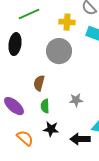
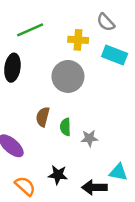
green semicircle: (45, 106) -> (65, 127), moved

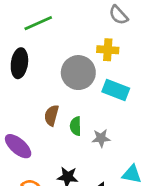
yellow cross: (78, 40) -> (108, 50), moved
cyan rectangle: (115, 55) -> (116, 90), moved

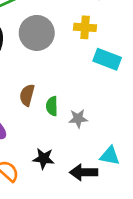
gray circle: (78, 73) -> (37, 33), moved
cyan rectangle: (116, 90) -> (107, 59), moved

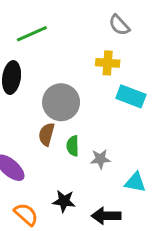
gray circle: (37, 33) -> (61, 102), moved
cyan triangle: (110, 156) -> (135, 182), moved

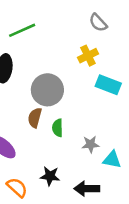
yellow cross: (108, 63) -> (88, 56), turned -30
gray star: (100, 159) -> (91, 144), moved

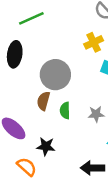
gray star: (91, 144) -> (96, 114), moved
black star: (50, 176) -> (46, 146), moved

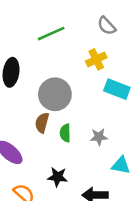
green line: (31, 18) -> (51, 34), moved
black star: (46, 146) -> (58, 177), moved

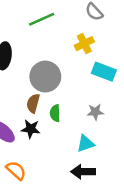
gray star: (99, 137) -> (95, 112), moved
cyan triangle: (121, 165) -> (86, 144), moved, turned -30
black star: (58, 177) -> (31, 129), moved

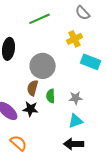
gray star: (95, 112) -> (76, 98), moved

